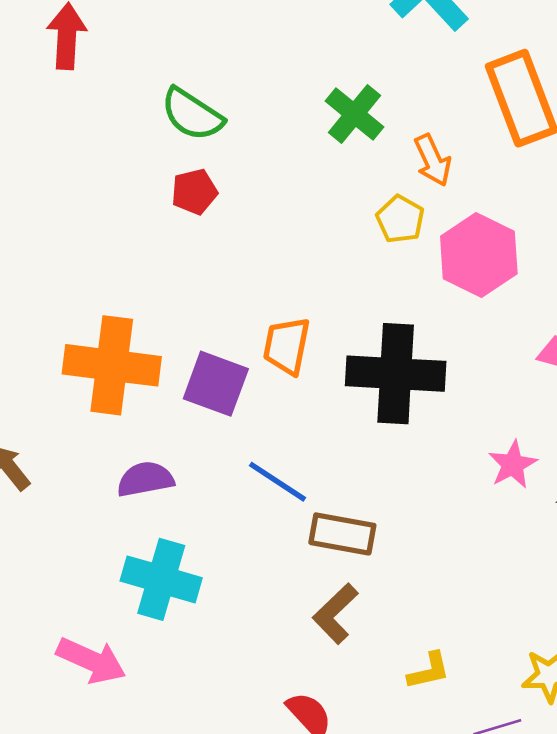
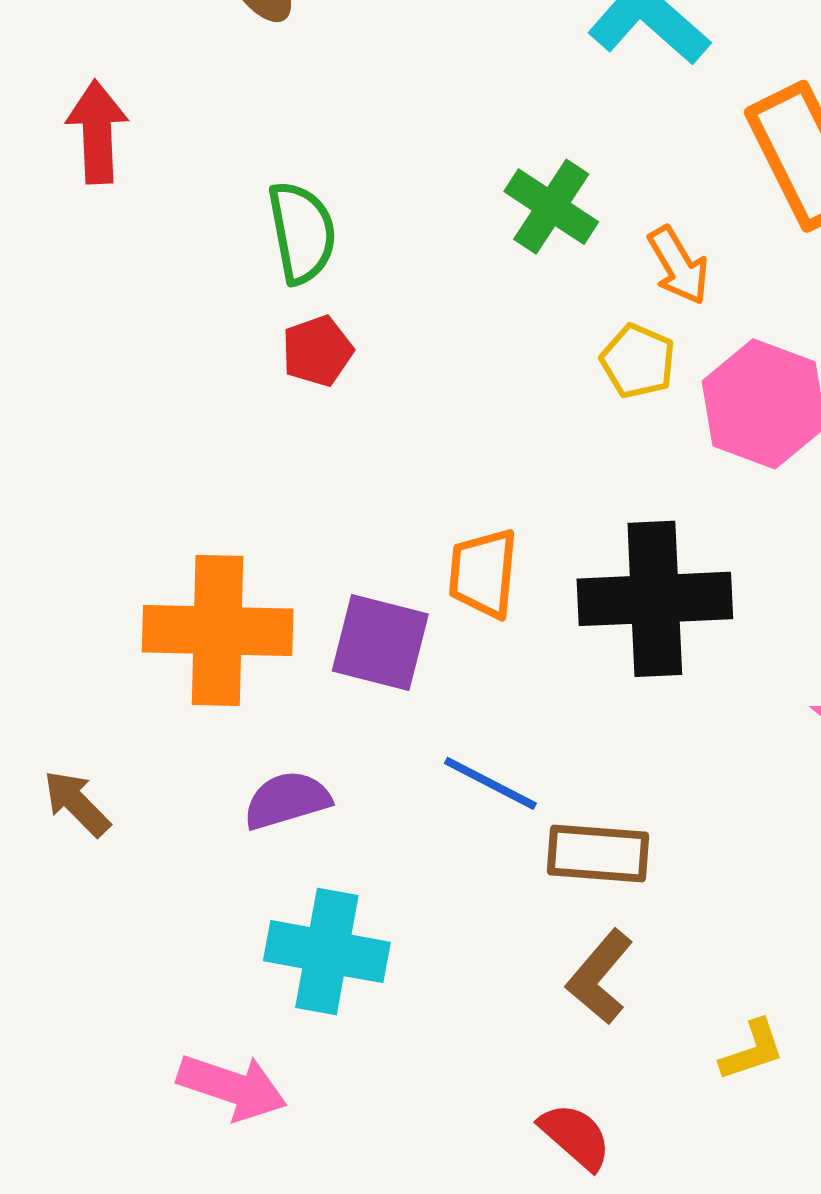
green semicircle: (192, 114) -> (302, 232), turned -128

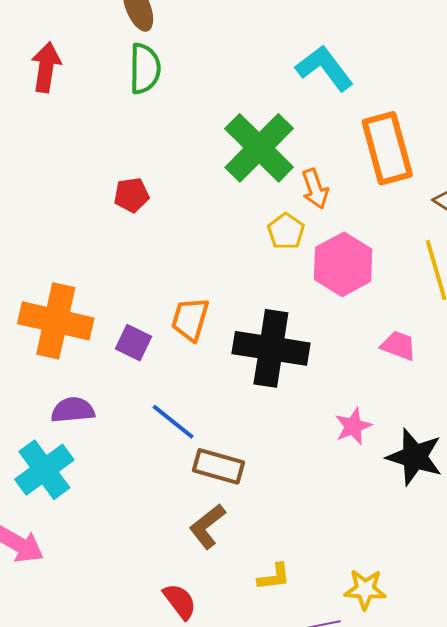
green cross: (551, 207) -> (259, 148), size x1.6
green semicircle: (302, 232) -> (145, 69), moved
purple square: (380, 642) -> (133, 343), size x0.7
cyan cross: (327, 952) -> (44, 470), moved, turned 32

